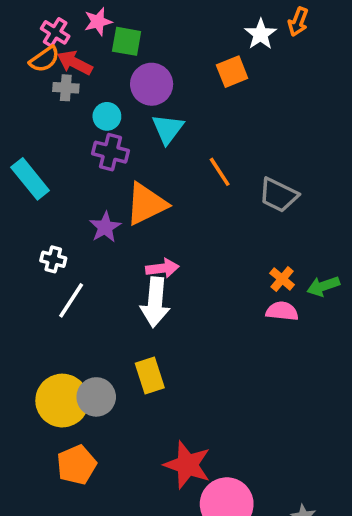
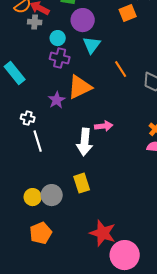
pink arrow: (162, 268) -> (104, 126), moved
white line: (71, 300) -> (38, 141), turned -50
yellow circle: (62, 401) -> (33, 197), size x0.6

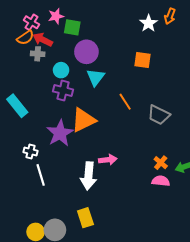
orange square: (128, 13) -> (142, 60), moved, turned 30
purple star: (57, 100) -> (60, 133), size x1.5

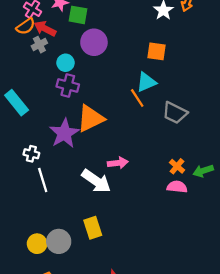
gray cross: (38, 54) -> (39, 45), turned -32
cyan triangle: (96, 77) -> (146, 82), moved, turned 30
white arrow: (88, 176) -> (96, 181), turned -60

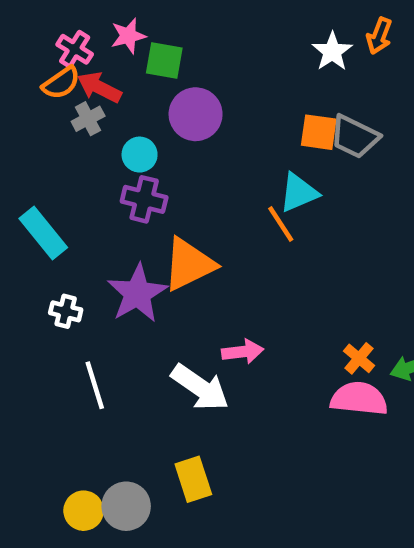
gray trapezoid: (175, 113) -> (355, 137), moved
white cross: (31, 154) -> (66, 311), moved
pink semicircle: (177, 187) -> (359, 399), size x1.4

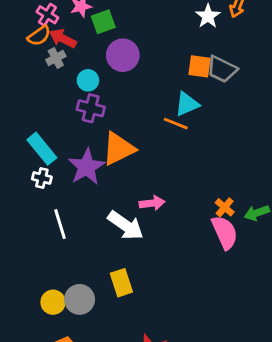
green square: (164, 60) -> (103, 22), turned -30
orange line: (281, 224) -> (176, 124), turned -35
cyan rectangle: (43, 233) -> (42, 149), moved
pink semicircle: (359, 399) -> (225, 232), turned 60

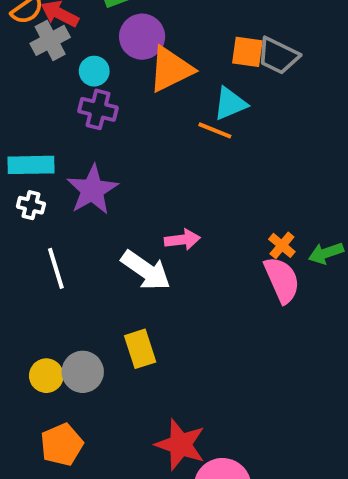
gray cross: (56, 58) -> (50, 40), size x1.4
cyan rectangle: (42, 149) -> (31, 165), turned -52
orange triangle: (119, 149) -> (171, 69), moved

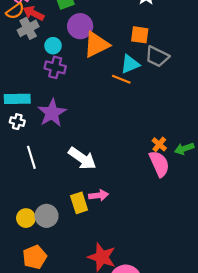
gray trapezoid: (278, 56) -> (157, 57), moved
pink arrow: (182, 240) -> (99, 195), moved

